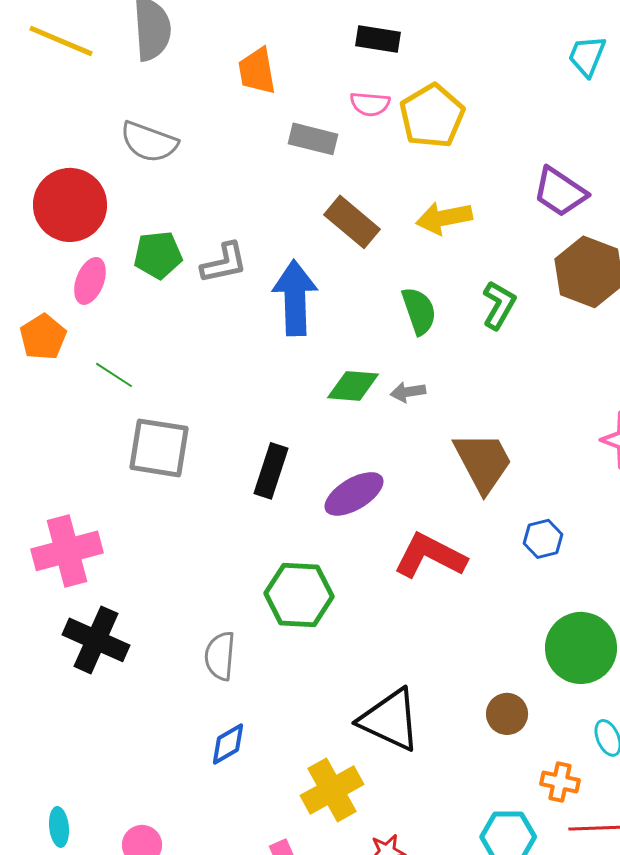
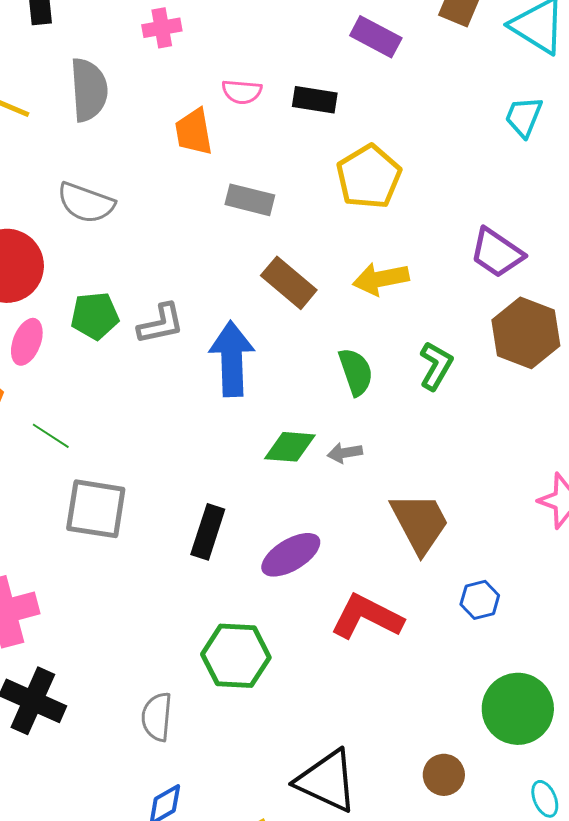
pink semicircle: (370, 104) -> (242, 92), moved

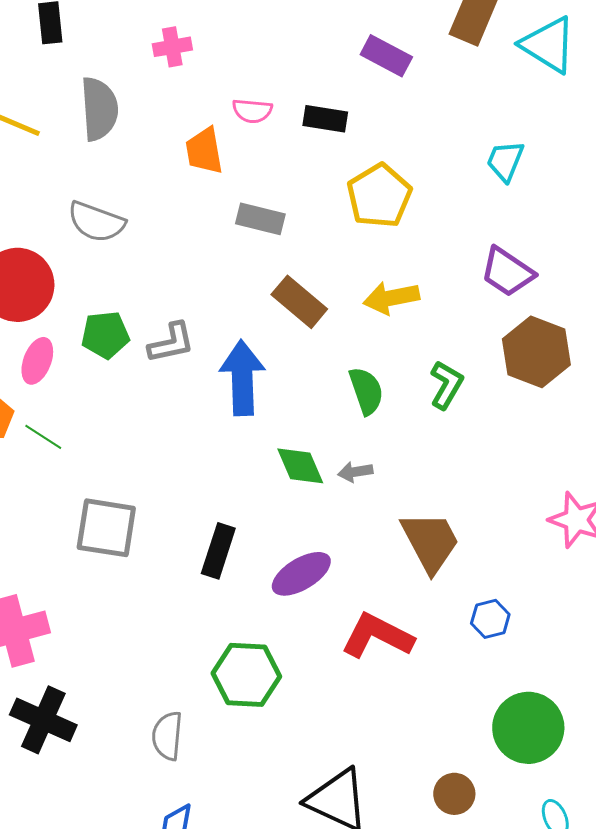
cyan trapezoid: (524, 117) -> (505, 161), moved
green line: (51, 436) -> (43, 437), moved
green diamond: (290, 447) -> (300, 466), turned 62

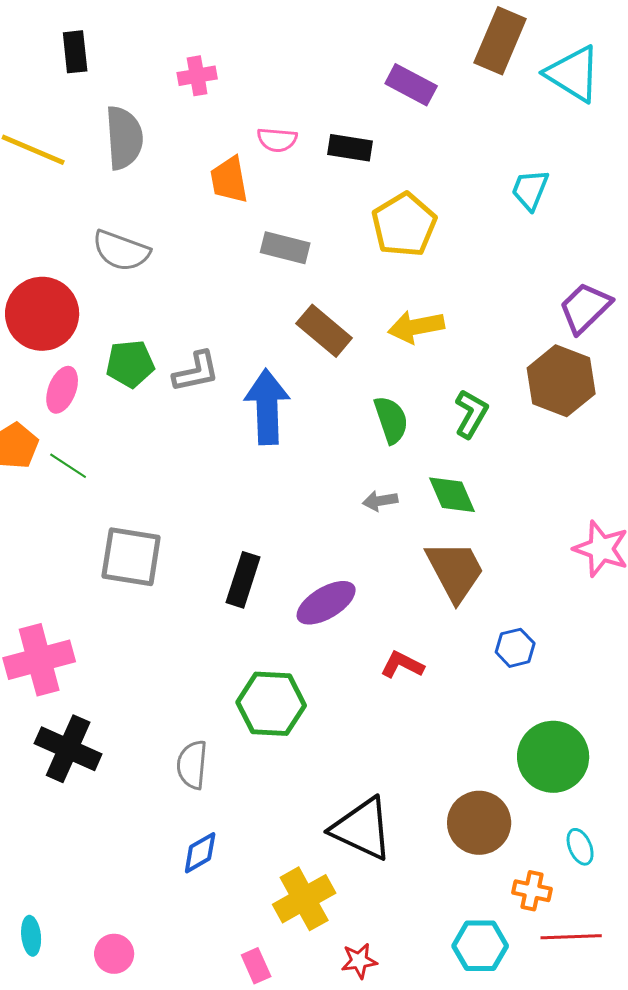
purple trapezoid: (507, 272) -> (585, 308), moved, turned 102
green diamond: (300, 466) -> (452, 495), moved
red L-shape: (377, 636) -> (402, 665), size x0.6
brown circle: (454, 794) -> (479, 823), size x1.5

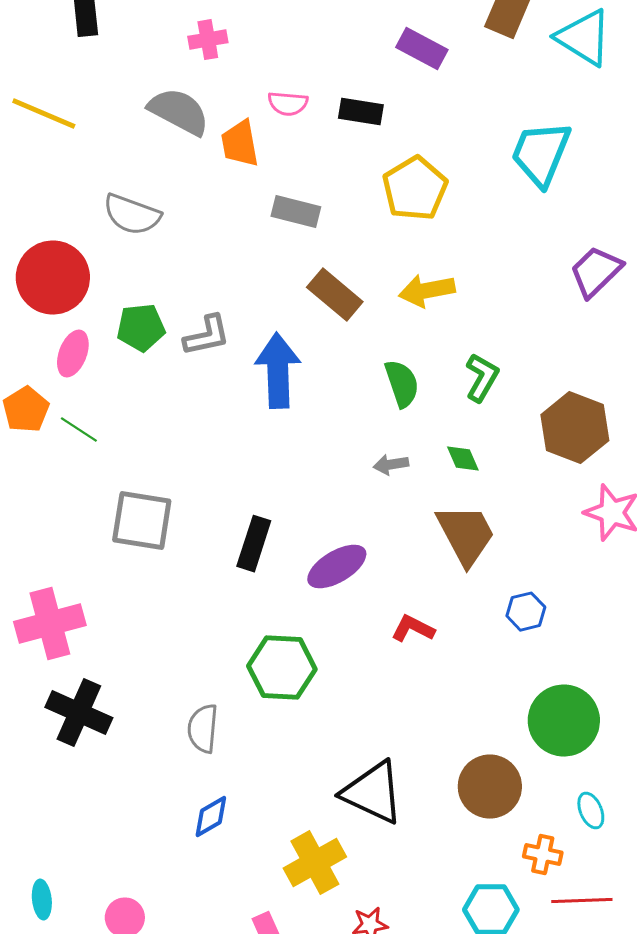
gray semicircle: (124, 138) -> (179, 112), moved, turned -58
cyan trapezoid: (530, 190) -> (541, 154), size x1.6
brown hexagon: (561, 381) -> (575, 428), moved
green diamond: (452, 495) -> (463, 459), size x0.7

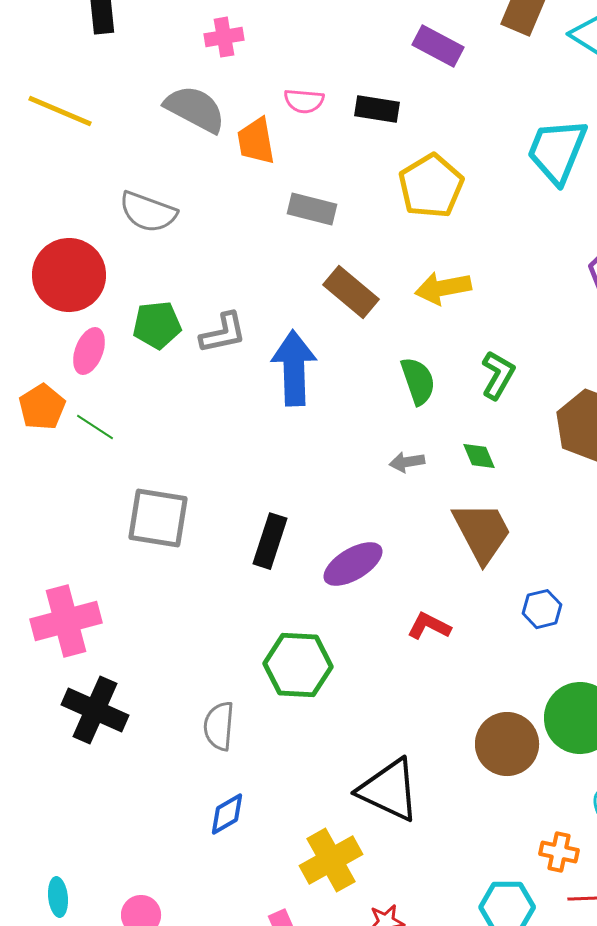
brown circle: (490, 787) -> (507, 744), moved

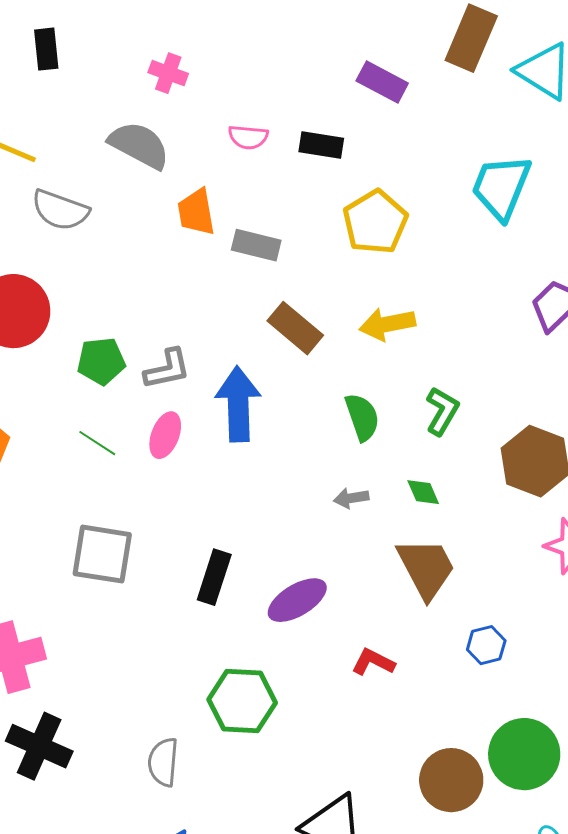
pink cross: (224, 37) -> (168, 73), turned 30
orange trapezoid: (256, 141) -> (196, 212), moved
gray semicircle: (148, 212) -> (60, 210), moved
pink ellipse: (89, 351) -> (165, 435), moved
green line: (95, 427) -> (97, 443), moved

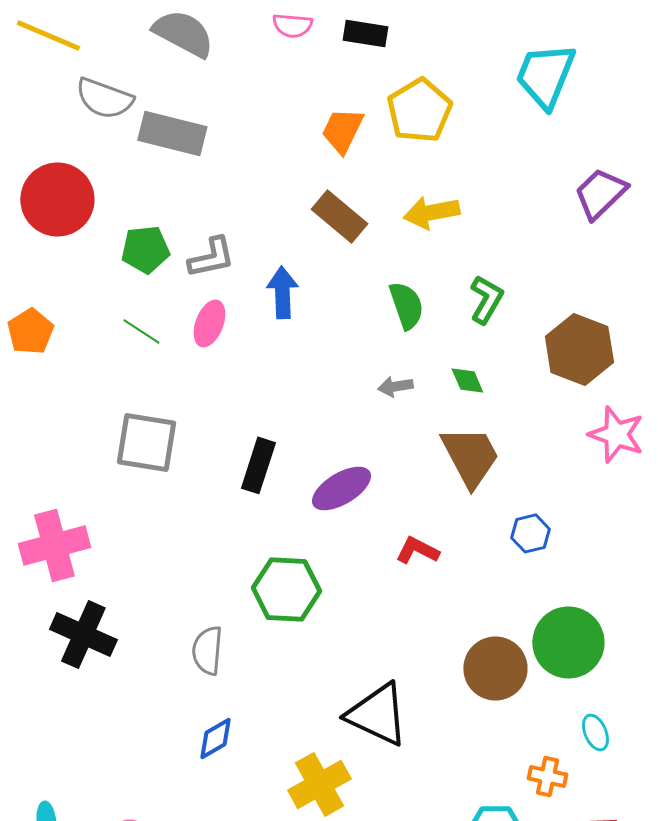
orange trapezoid: (196, 212) -> (342, 130), moved, turned 36
gray rectangle: (256, 245) -> (172, 133), moved, size x1.4
blue arrow: (238, 404) -> (282, 292), size x0.7

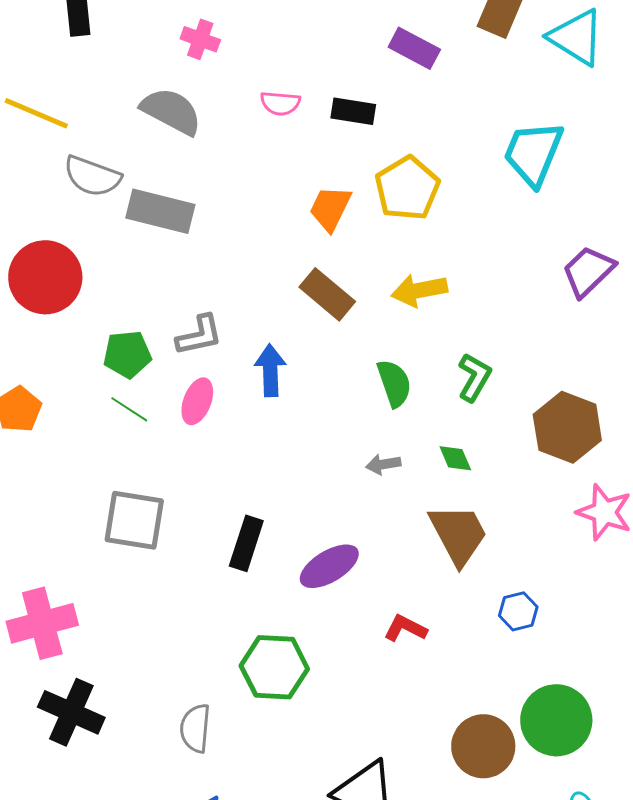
green pentagon: (145, 249) -> (127, 354), moved

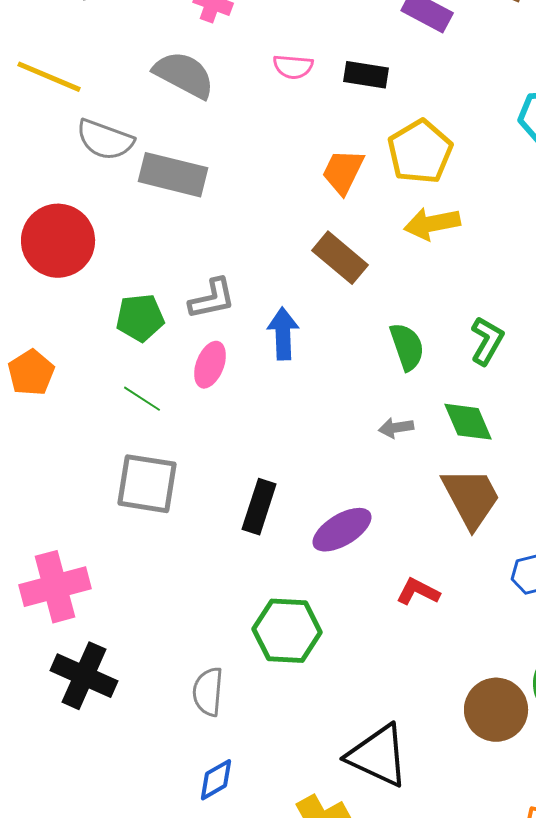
yellow arrow: (419, 290) -> (432, 224), moved
green line: (129, 409) -> (142, 399), moved
green diamond: (455, 458) -> (468, 422), size x1.5

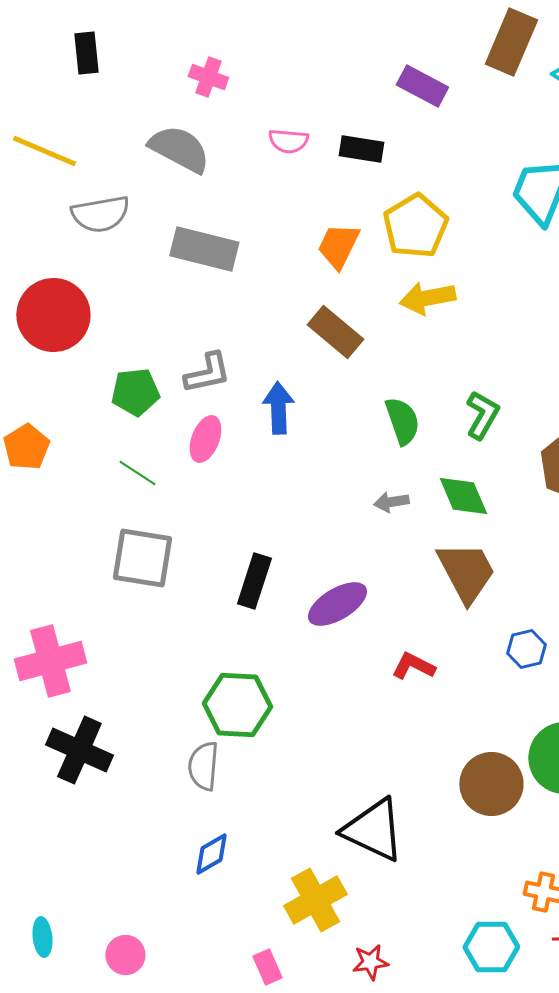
gray semicircle: (105, 140) -> (100, 214), turned -30
gray rectangle: (173, 175) -> (204, 249), moved
green hexagon: (287, 631) -> (237, 705), moved

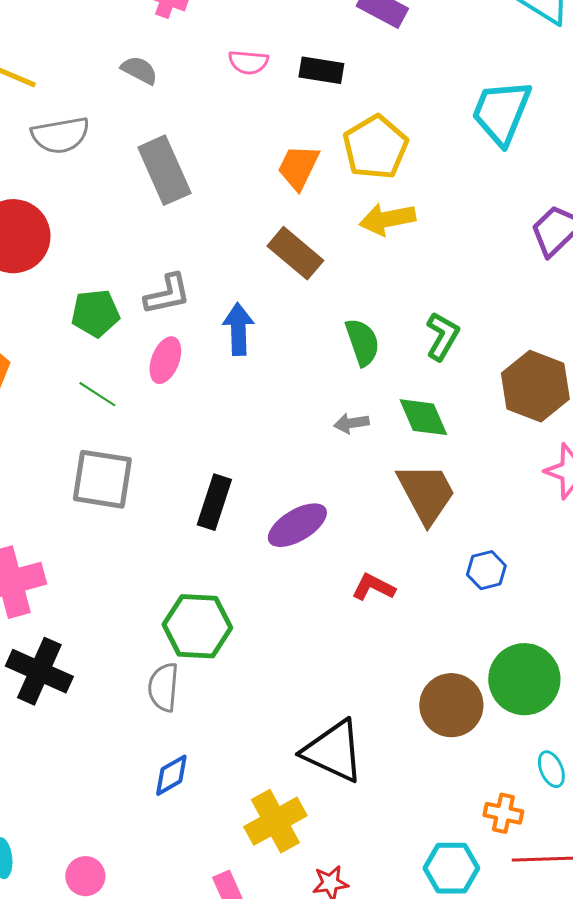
gray semicircle: (179, 149) -> (139, 70), size x0.6
gray rectangle: (204, 249) -> (164, 170), turned 52

